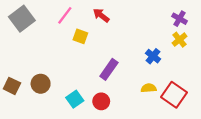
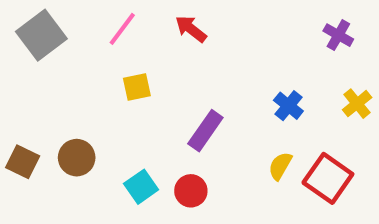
yellow square: (80, 36) -> (137, 87), moved, turned -32
yellow cross: (180, 40) -> (357, 104), moved
yellow semicircle: (149, 88) -> (280, 166), turned -56

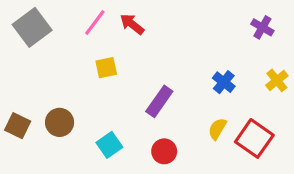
red arrow: (191, 29) -> (132, 24), moved
red circle: (191, 191) -> (164, 151), moved

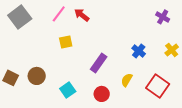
yellow semicircle: (217, 129) -> (127, 80), moved

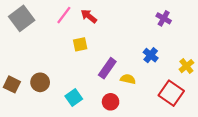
purple cross: (163, 17) -> (164, 18), moved
yellow square: (66, 42) -> (80, 44), moved
yellow cross: (172, 50) -> (186, 66), moved
yellow semicircle: (127, 80) -> (128, 79), moved, turned 72

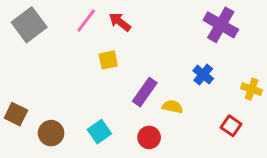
purple cross: (164, 18) -> (221, 25), size x1.6
yellow cross: (186, 66) -> (252, 89), turned -32
brown circle: (40, 82) -> (51, 133), moved
red square: (171, 93) -> (231, 126), size x0.6

